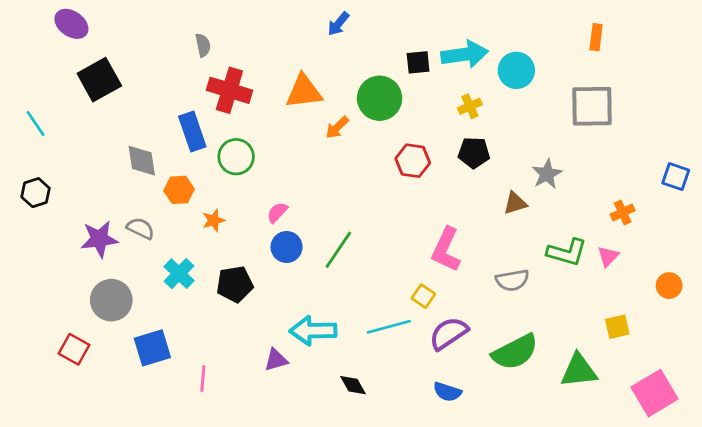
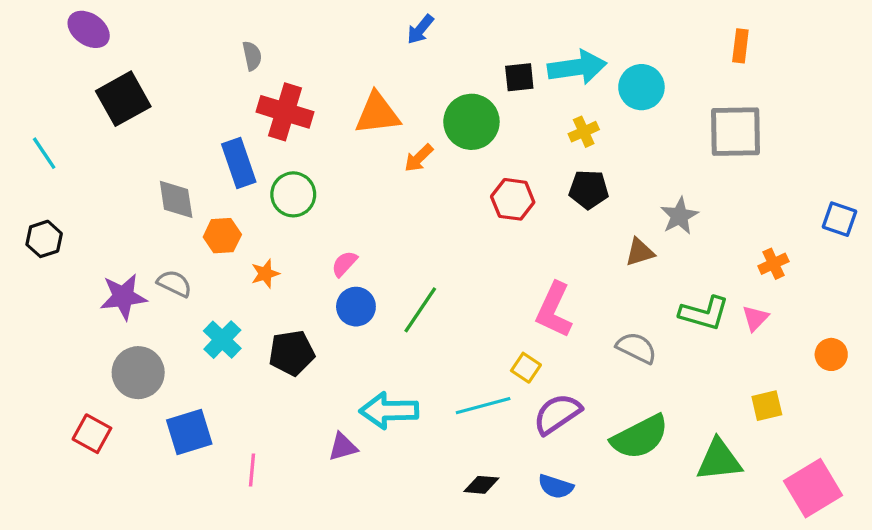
gray semicircle: (512, 280) -> (636, 348), turned -144
black diamond: (353, 385) -> (481, 485), moved, turned -56

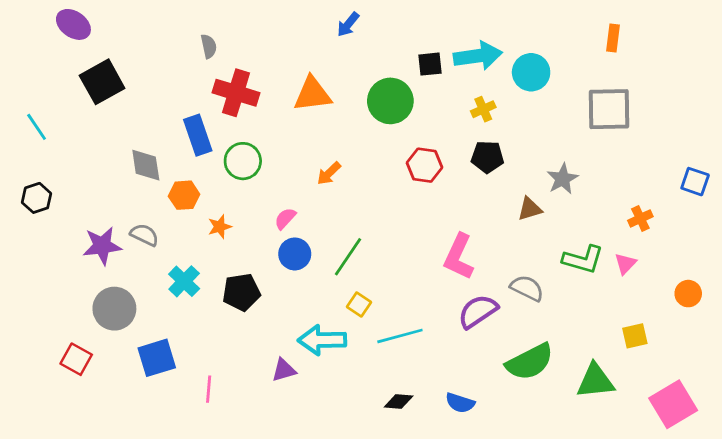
orange arrow: (419, 158) -> (329, 173), moved
yellow square: (526, 368) -> (359, 305), moved
purple semicircle: (557, 414) -> (478, 311), moved

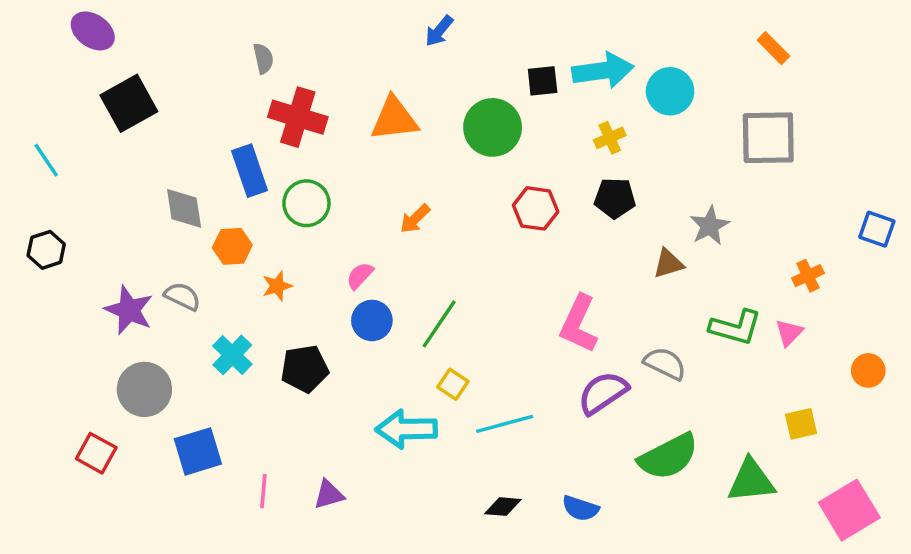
orange rectangle: (613, 38) -> (773, 48), turned -52
purple star: (102, 246) -> (129, 310), turned 30
purple triangle: (284, 370) -> (329, 495), moved

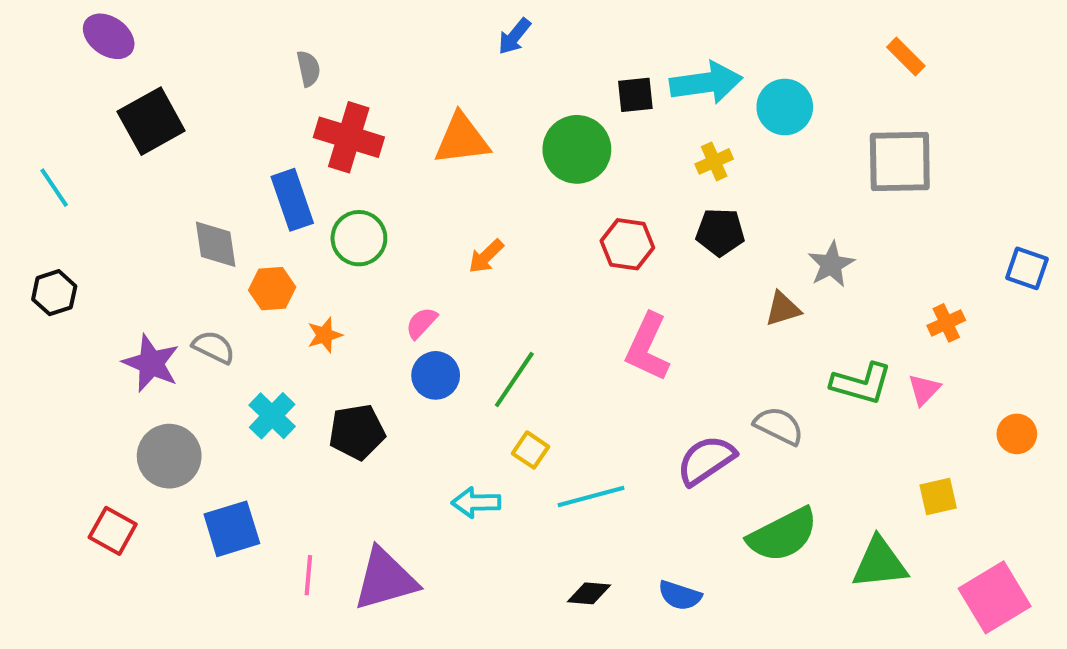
pink L-shape: (579, 324) -> (648, 347), moved
cyan arrow: (406, 429) -> (476, 503), size x0.7
purple triangle: (329, 495) -> (385, 579), size x1.8

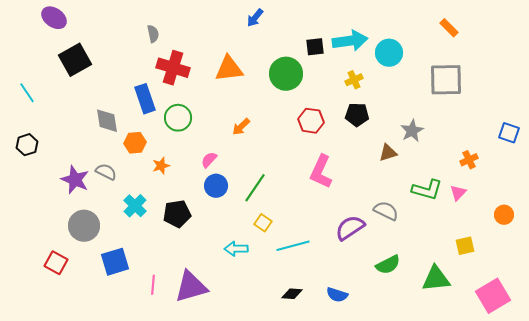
green semicircle: (783, 535) -> (388, 265), size x0.7

